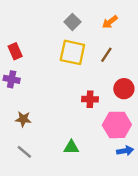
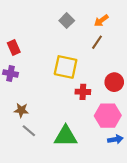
yellow square: (72, 52) -> (66, 67), moved
brown line: (106, 55) -> (97, 42), moved
green triangle: (71, 147) -> (66, 136), size x1.6
gray line: (24, 152) -> (29, 131), moved

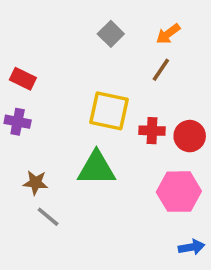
red rectangle: (14, 48) -> (23, 79), turned -40
red cross: (83, 92) -> (152, 131), moved
green triangle: (66, 136) -> (96, 168), moved
blue arrow: (115, 139) -> (191, 247), moved

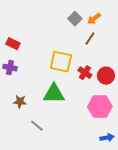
gray square: (111, 34) -> (75, 19), moved
red cross: (152, 131) -> (85, 73), turned 32
gray line: (48, 217) -> (37, 126), moved

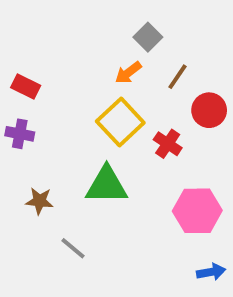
orange arrow: (94, 19) -> (128, 73), moved
yellow square: (61, 62) -> (120, 122), turned 35
red circle: (106, 76) -> (209, 110), moved

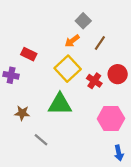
red rectangle: (26, 87) -> (29, 54), moved
red circle: (209, 110) -> (118, 74), moved
blue arrow: (211, 272) -> (119, 153), turned 88

